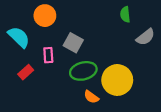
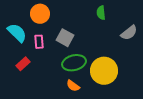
green semicircle: (125, 14) -> (101, 13), moved
pink rectangle: (48, 55) -> (39, 42), moved
orange semicircle: (91, 97) -> (73, 86), moved

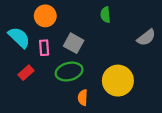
green semicircle: (101, 13) -> (105, 15), moved
green ellipse: (74, 63) -> (69, 72), moved
orange semicircle: (73, 86) -> (83, 98), turned 56

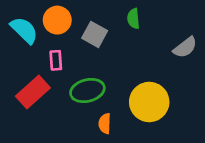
cyan semicircle: (19, 37) -> (24, 30), moved
gray square: (74, 43) -> (95, 34), moved
red rectangle: (26, 73) -> (33, 92), size x1.6

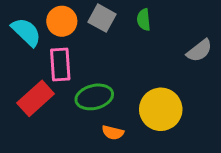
gray square: (95, 34) -> (102, 18), moved
pink rectangle: (56, 60) -> (60, 64), size x1.5
orange semicircle: (105, 124) -> (113, 132), turned -78

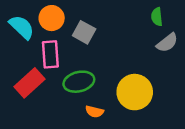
gray square: (102, 18) -> (84, 32), moved
green semicircle: (144, 20) -> (157, 17), moved

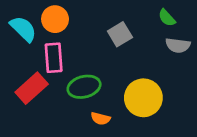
green semicircle: (157, 17) -> (167, 18), turned -36
gray square: (84, 32) -> (120, 34), moved, turned 30
gray semicircle: (167, 43) -> (178, 45), turned 45

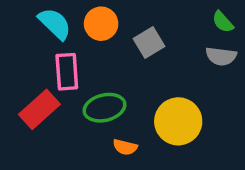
green semicircle: (167, 18) -> (223, 22), moved
orange circle: (55, 19) -> (101, 24), moved
cyan semicircle: (23, 29) -> (55, 24), moved

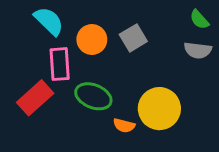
orange circle: (101, 24) -> (92, 39), moved
green ellipse: (104, 108) -> (93, 96), turned 36
orange semicircle: (125, 147) -> (124, 125), moved

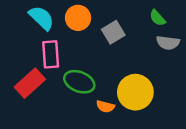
green semicircle: (199, 20) -> (158, 18), moved
orange circle: (92, 39) -> (78, 18), moved

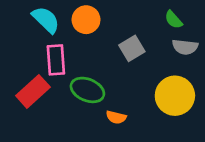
gray square: (113, 32) -> (132, 48), moved
yellow circle: (135, 92) -> (175, 96), moved

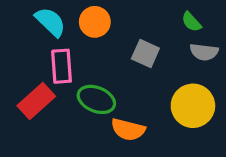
gray square: (132, 48) -> (145, 54), turned -35
orange semicircle: (116, 117) -> (128, 130), size x1.5

